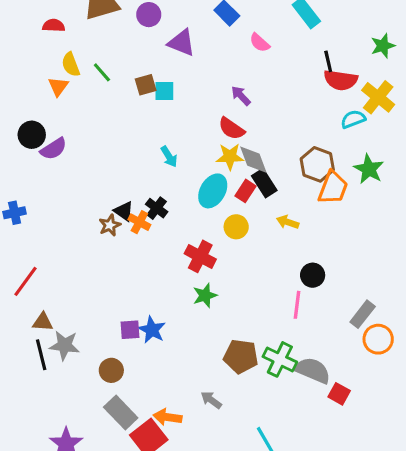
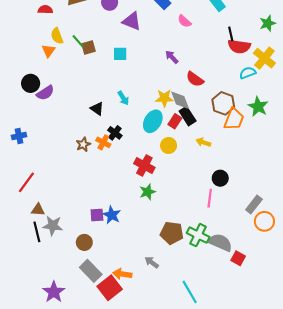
brown square: (146, 85) -> (89, 48), moved
red semicircle: (231, 128) -> (195, 79), moved
black triangle: (124, 211) -> (97, 109), moved

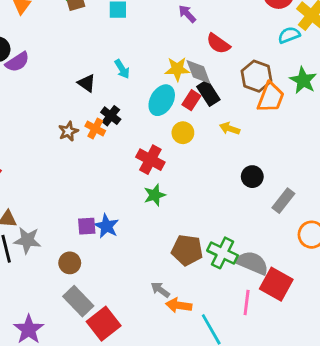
pink line: (210, 198) -> (247, 303), moved
gray rectangle: (254, 204) -> (283, 201), moved
red square: (238, 258) -> (276, 284), size x1.6
orange arrow: (122, 274) -> (179, 305), moved

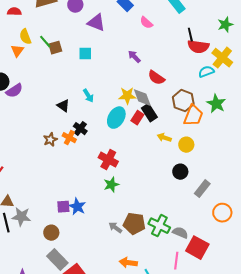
yellow circle: (183, 133) -> (186, 145), moved
gray semicircle: (252, 263) -> (180, 233), size x0.7
gray arrow: (160, 290) -> (115, 228), moved

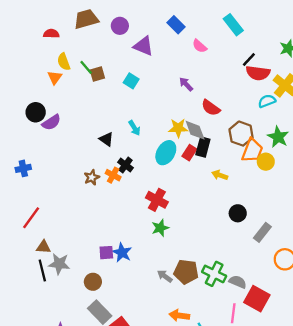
black line: (190, 35) -> (249, 59), turned 56
cyan square: (85, 54) -> (131, 81), turned 32
black rectangle: (149, 113) -> (203, 147), turned 48
yellow circle: (186, 145) -> (266, 162), moved

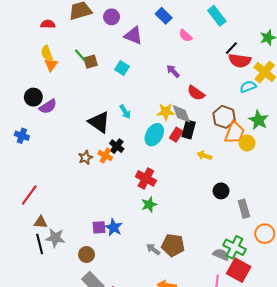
yellow semicircle: (64, 62) -> (47, 53), moved
black triangle: (106, 139) -> (99, 122), size x1.6
blue cross: (23, 168) -> (22, 136), moved, turned 32
gray rectangle: (262, 232) -> (244, 209), turned -54
green cross: (214, 274) -> (235, 247), moved

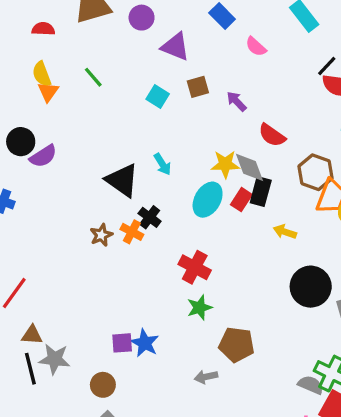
brown square: (91, 62) -> (198, 87), moved
black circle: (221, 191) -> (311, 287), size x1.6
brown pentagon: (173, 245) -> (237, 345), moved
gray arrow: (153, 249) -> (206, 377), turned -48

